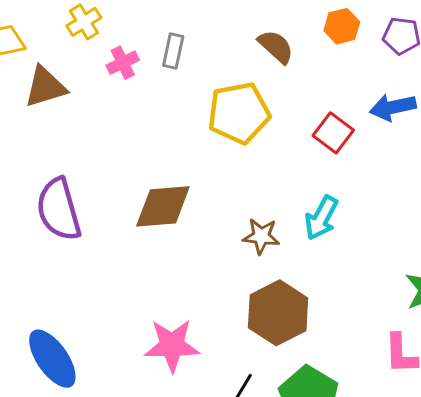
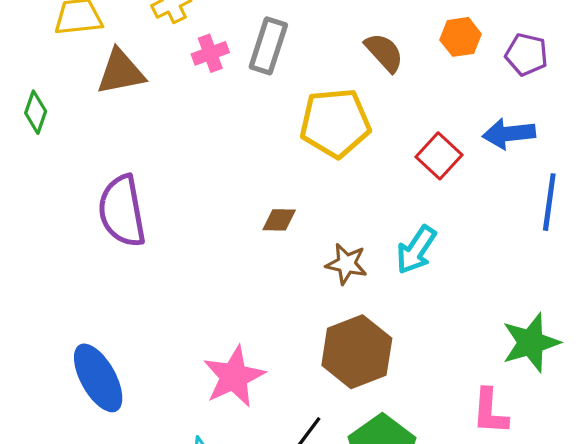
gray rectangle: (173, 51) -> (268, 46), size x1.4
brown diamond: (163, 206) -> (279, 220), moved, size x0.5
pink star: (172, 345) -> (234, 377), turned -30

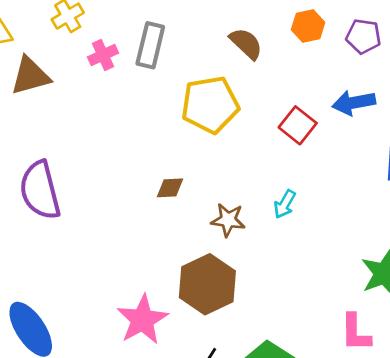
cyan arrow: (416, 250) -> (285, 204), size x0.7
brown hexagon: (357, 352) -> (207, 284), moved

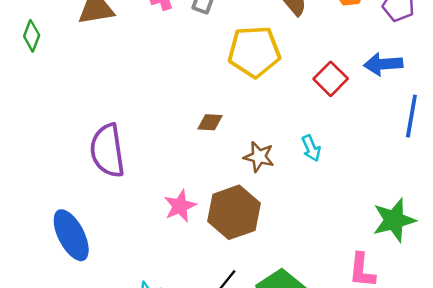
purple semicircle: (40, 190) -> (107, 151), moved
cyan arrow: (285, 204) -> (311, 148), turned -60
pink star: (142, 320) -> (180, 206), moved, size x0.7

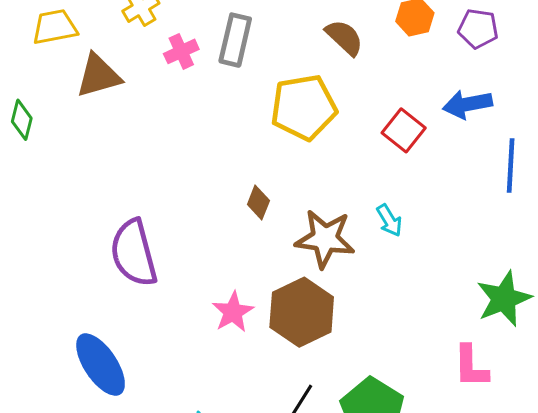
brown diamond: (210, 122) -> (258, 203), turned -65
brown star: (259, 157) -> (325, 239), size x1.5

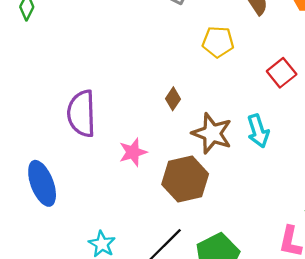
yellow pentagon: (304, 107) -> (218, 42), size x0.7
cyan arrow: (389, 220) -> (258, 131), size x1.4
pink star: (233, 312) -> (133, 152), moved

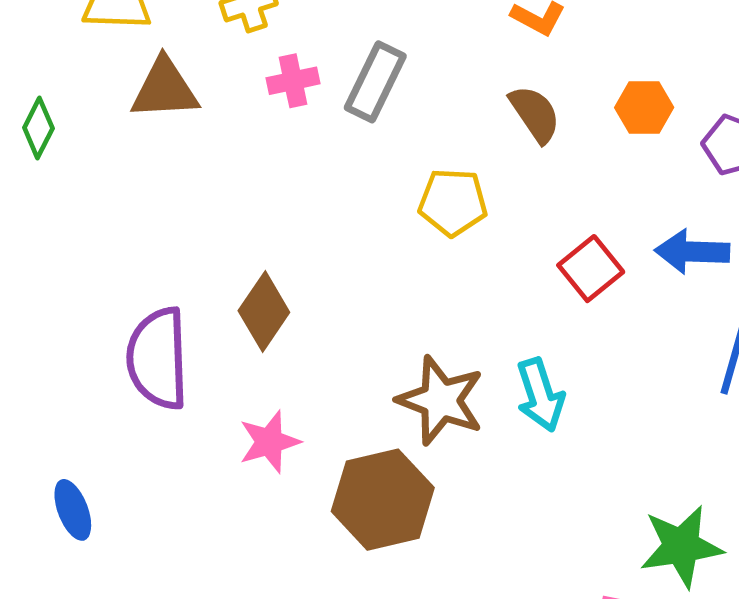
brown diamond: (173, 99) -> (264, 312), moved, size x1.5
blue ellipse: (42, 183) -> (73, 510), size x0.6

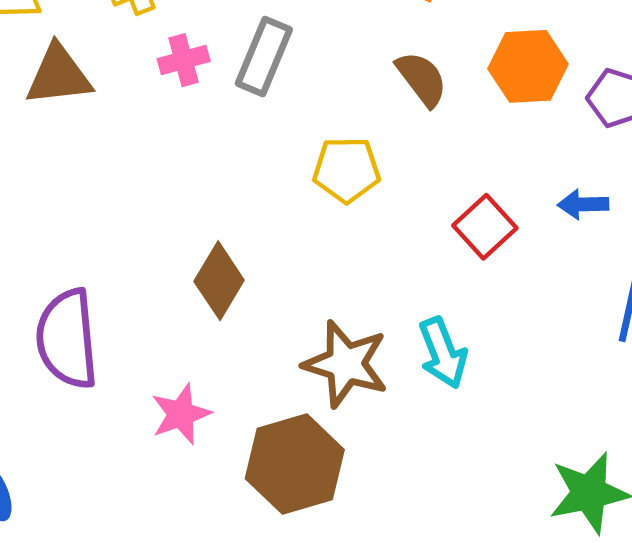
orange hexagon: (644, 108) -> (528, 66), size x1.4
blue arrow: (692, 252) -> (583, 204), size x0.7
brown diamond: (264, 312) -> (219, 281), moved

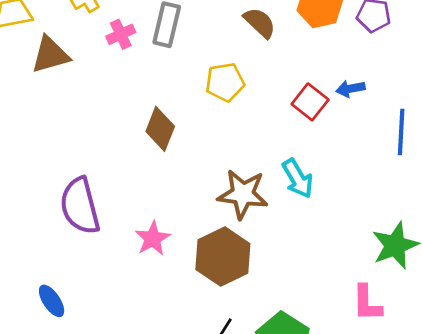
blue arrow: (583, 204) -> (350, 89), moved
brown diamond: (219, 281) -> (160, 129), moved

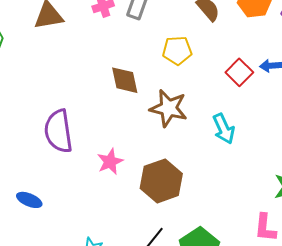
brown diamond: (160, 129) -> (125, 80), turned -40
brown star: (243, 194) -> (169, 108), moved
blue ellipse: (52, 301) -> (29, 200), turned -40

